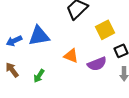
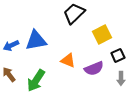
green arrow: (39, 76) -> (36, 80), size x1.6

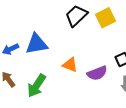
yellow square: (102, 34) -> (106, 18), moved

